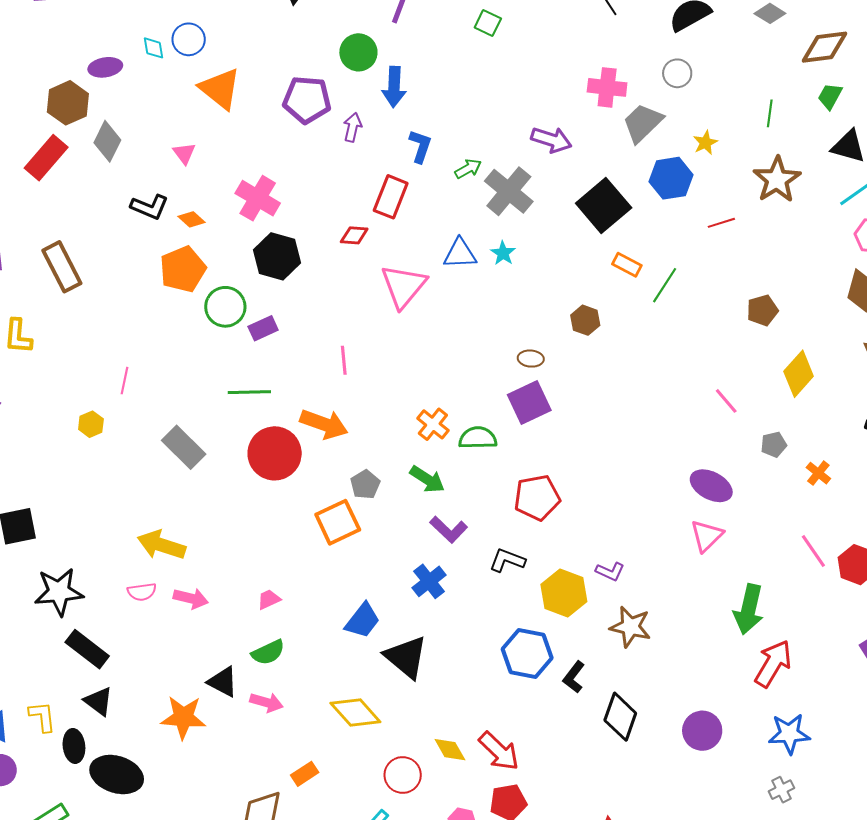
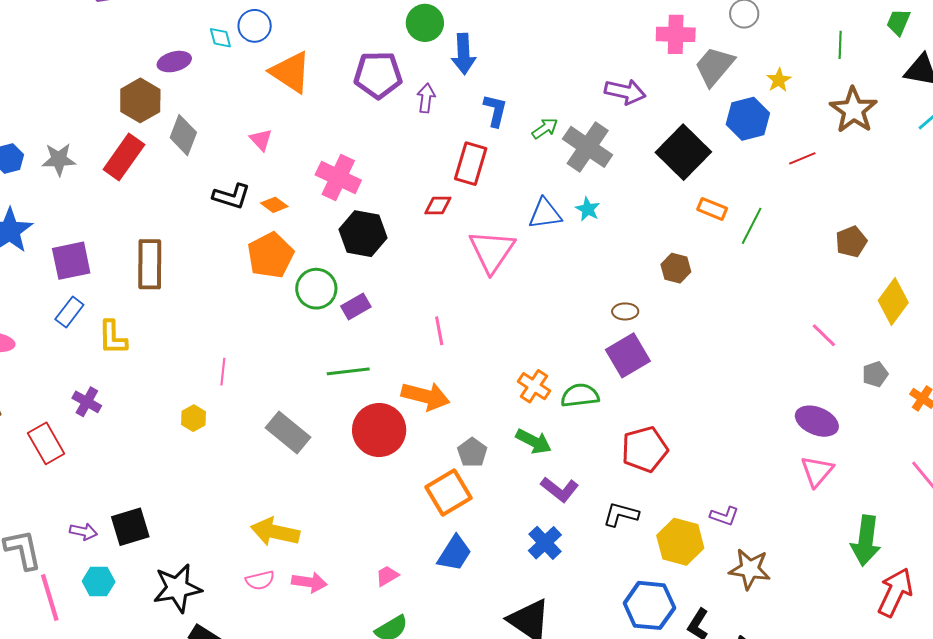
brown rectangle: (62, 267) -> (150, 264), turned 33
blue trapezoid: (363, 620) -> (454, 553), moved

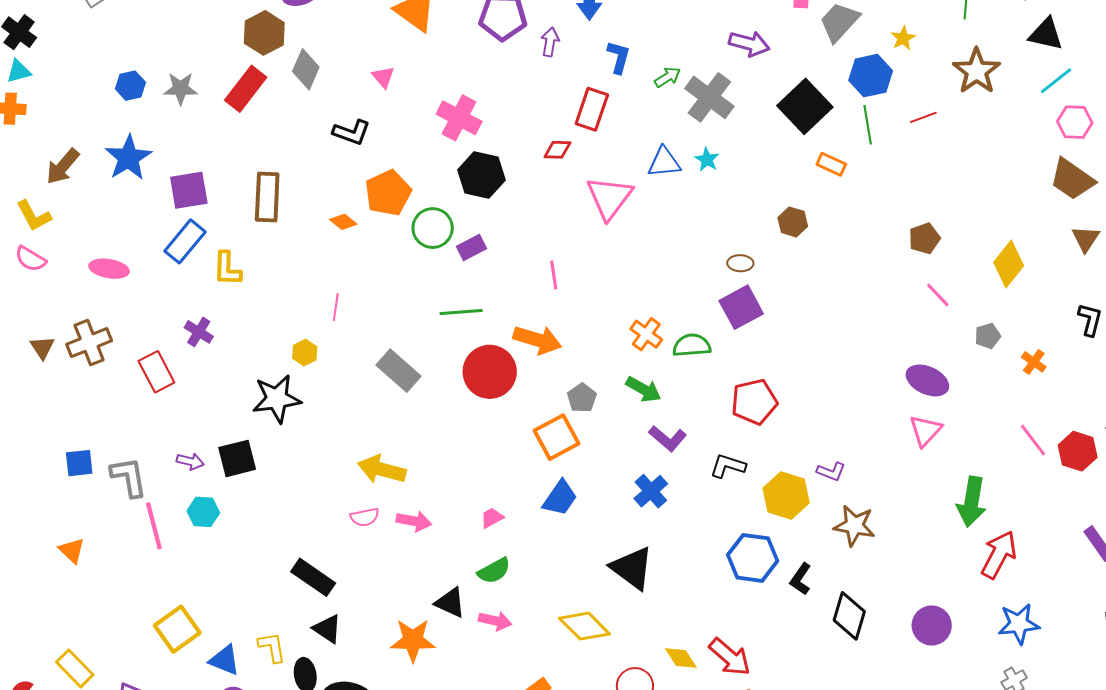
orange diamond: (274, 205) -> (343, 222), moved
green line: (752, 226) -> (868, 125), moved, turned -39
brown pentagon: (851, 242) -> (924, 238), moved
blue rectangle: (69, 312) -> (185, 241), size x1.4
black star: (177, 588) -> (277, 399), moved

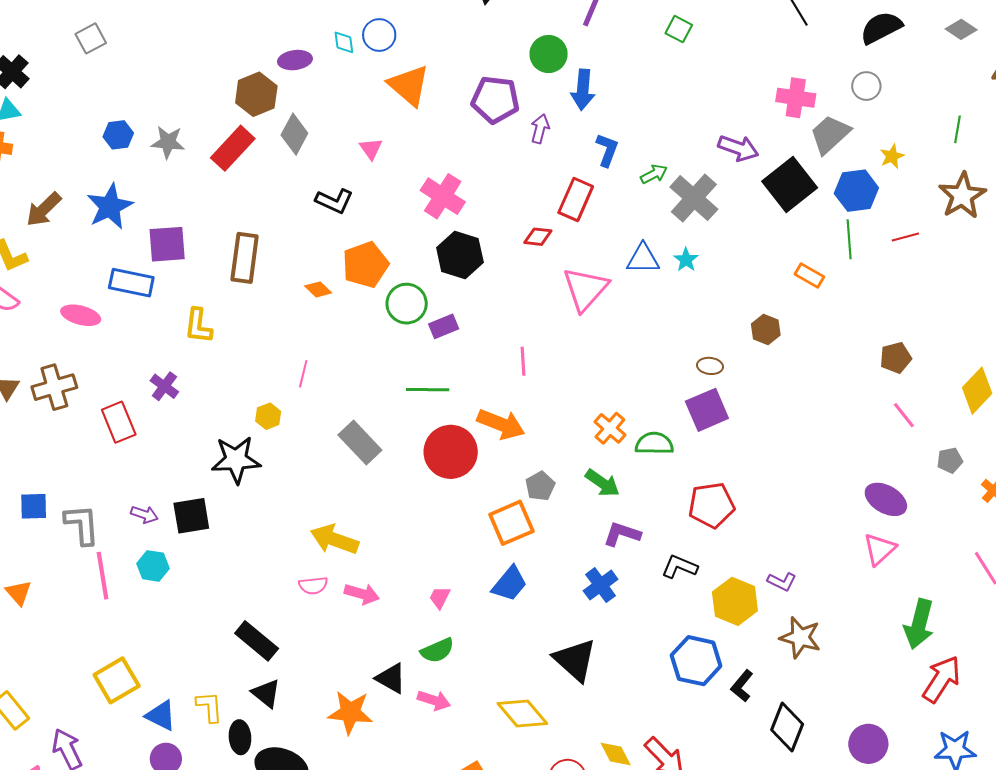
black square: (805, 106) -> (790, 185), moved
blue rectangle: (185, 241) -> (131, 283), moved, turned 57
purple L-shape: (668, 438) -> (622, 534), turned 153
pink trapezoid: (492, 518) -> (440, 597), turned -40

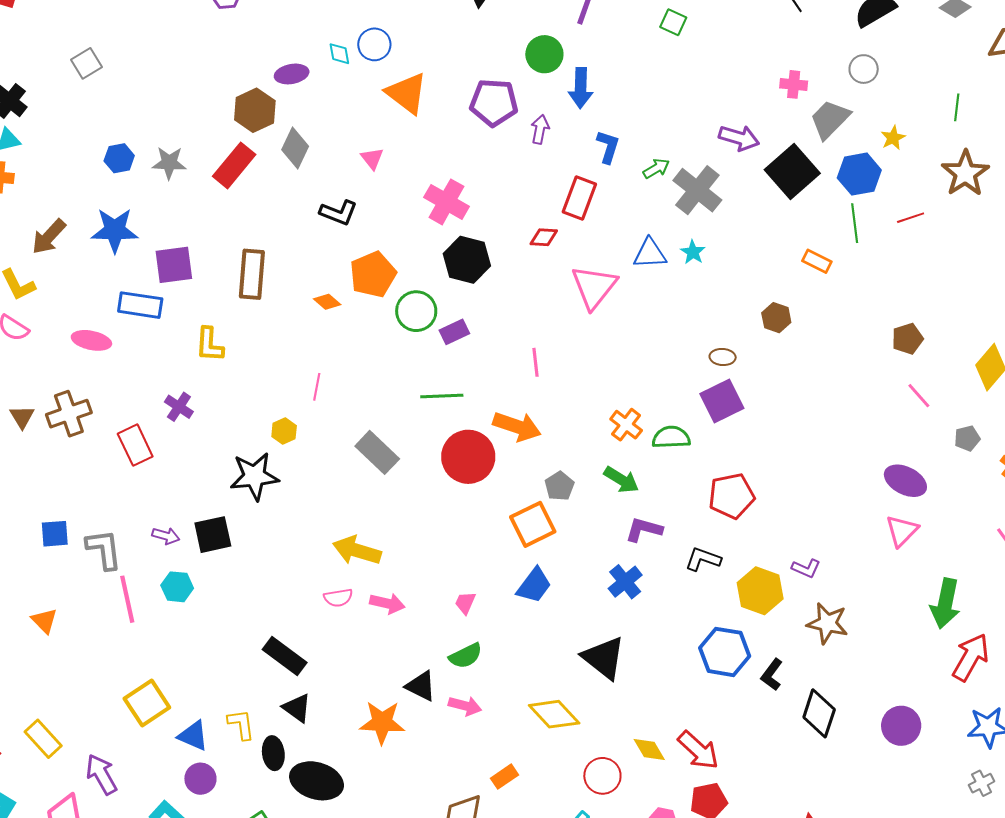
pink cross: (796, 98) -> (794, 84), size x0.7
blue star: (110, 207) -> (115, 230), turned 30

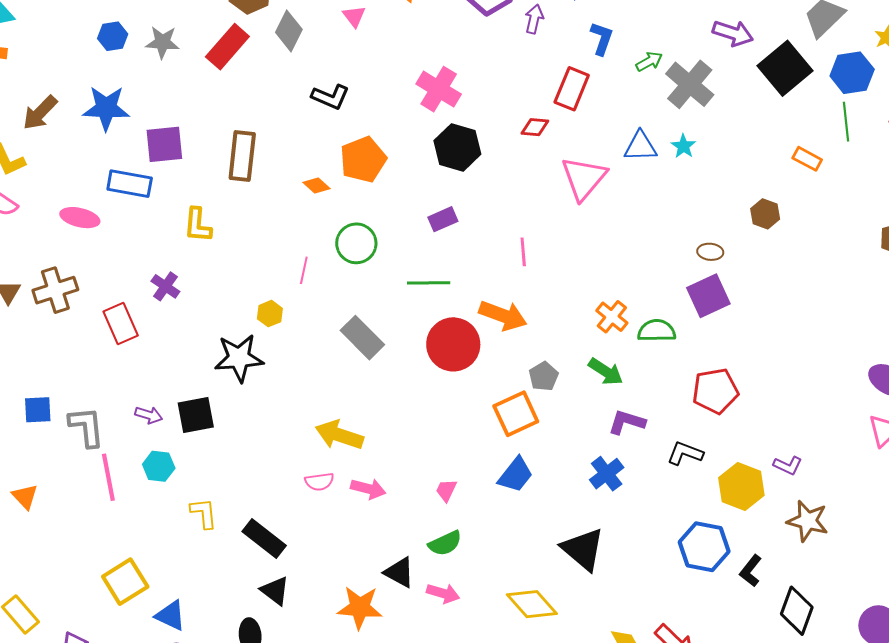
pink triangle: (372, 158) -> (354, 16), moved
green circle: (416, 311) -> (356, 243), moved
yellow L-shape: (241, 724) -> (204, 513), moved

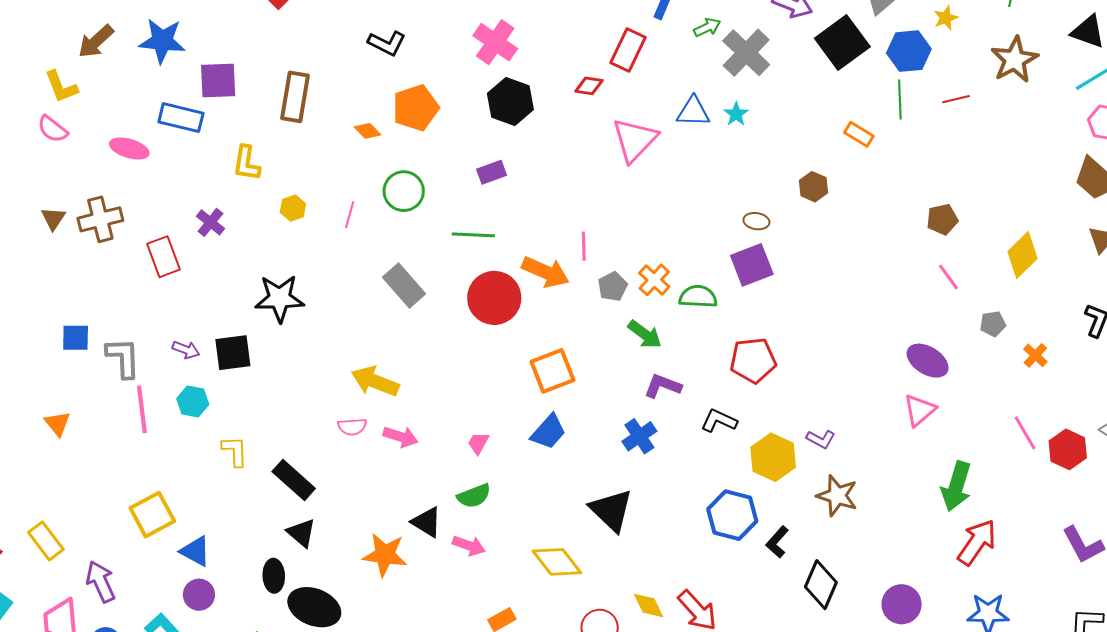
pink line: (523, 252) -> (584, 246), moved
yellow hexagon: (270, 314) -> (293, 208), moved
gray pentagon: (544, 376) -> (613, 287), moved

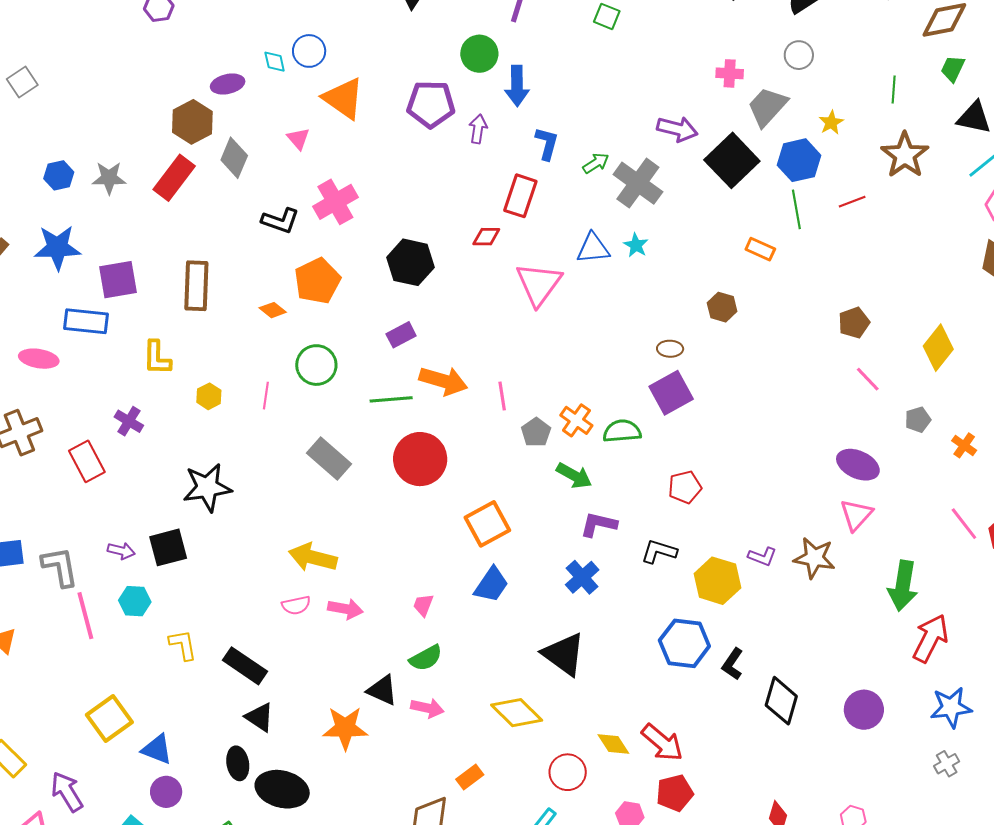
pink cross: (495, 42) -> (335, 202), moved, turned 33
orange arrow: (546, 272) -> (443, 381), moved
red pentagon: (753, 360) -> (685, 487), size x0.7
brown star: (837, 496) -> (814, 558), moved

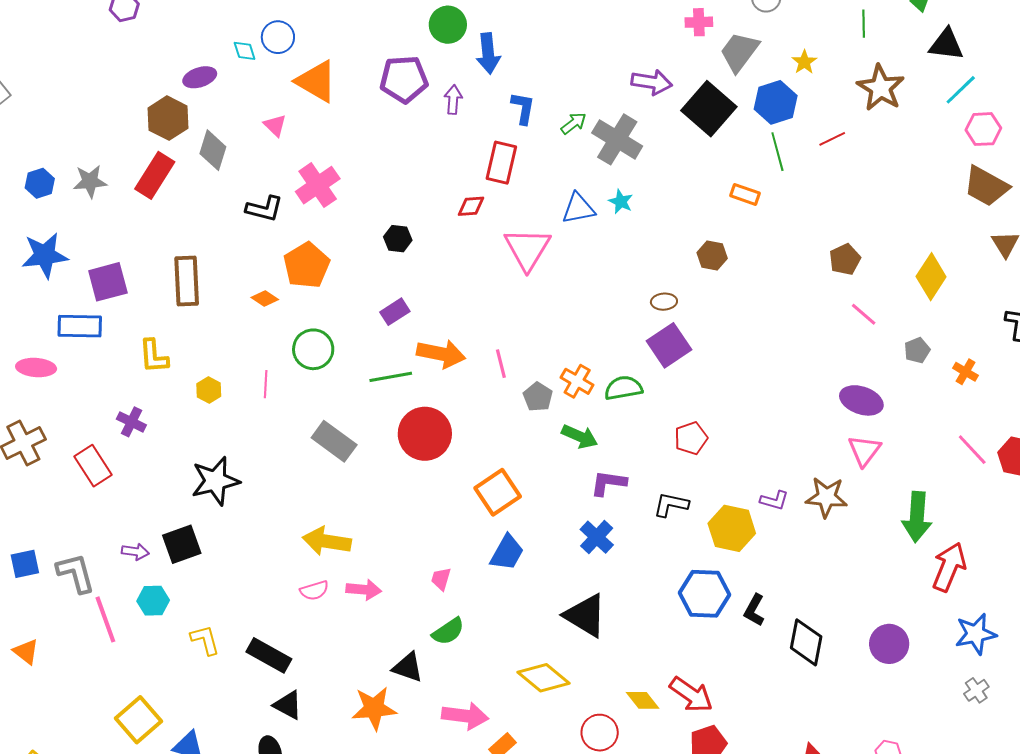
black hexagon: (410, 262) -> (398, 239), size x0.6
pink arrow: (427, 708) -> (465, 716), moved, size x1.4

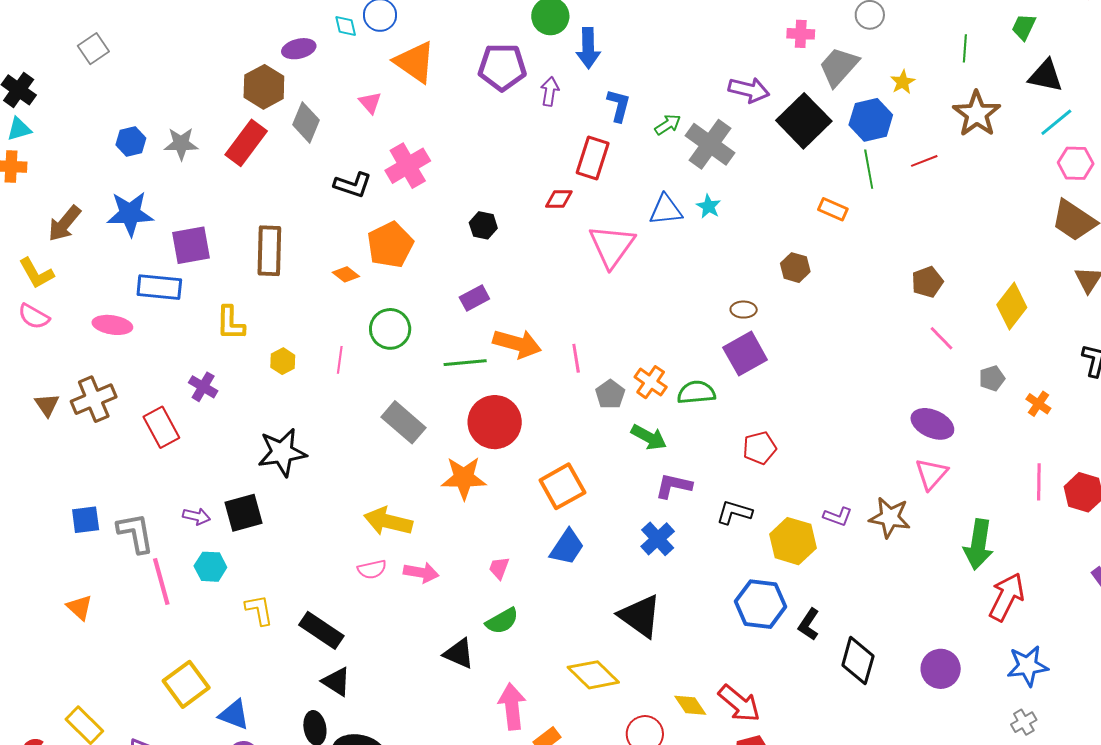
pink line: (972, 450) -> (1039, 482), turned 39
orange star: (374, 708) -> (464, 478), moved
pink arrow: (465, 716) -> (512, 707), turned -108

